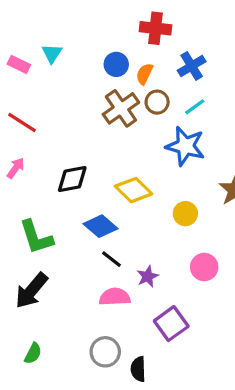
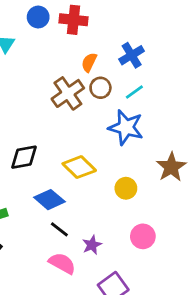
red cross: (155, 28) -> (74, 20), moved
blue circle: (116, 64) -> (38, 17), moved
pink semicircle: (115, 297) -> (62, 263), turned 32

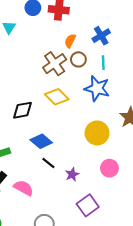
cyan line: (134, 92) -> (103, 63), turned -56
yellow diamond: (79, 167) -> (57, 97), moved
yellow circle: (126, 188) -> (97, 133), size x1.5
pink semicircle: (62, 263) -> (24, 188), moved

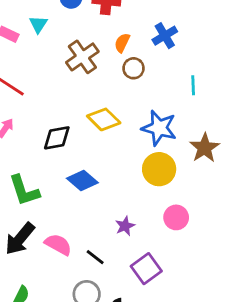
cyan line: (103, 63) -> (193, 85), moved
brown cross: (55, 64) -> (82, 57), moved
blue star: (97, 88) -> (159, 128), moved
black line: (48, 163) -> (95, 257), moved

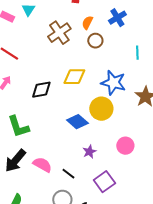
yellow diamond: (104, 119) -> (74, 77), turned -45
yellow circle: (159, 169) -> (101, 109), moved
blue diamond: (82, 181) -> (77, 122), moved

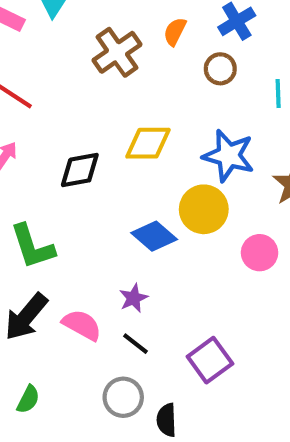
brown circle: (95, 41) -> (220, 69), moved
pink circle: (125, 146) -> (260, 253), moved
purple star: (89, 152) -> (134, 298), moved

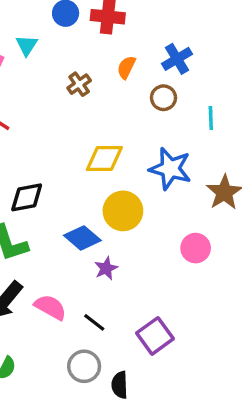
brown cross: (117, 52) -> (79, 84), size x0.6
black diamond: (80, 170) -> (27, 197), moved
yellow circle: (204, 209) -> (123, 211), moved
blue diamond: (154, 236) -> (82, 238), moved
purple star: (134, 298) -> (106, 268), moved

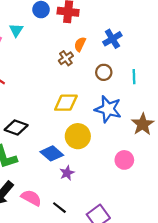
brown cross: (79, 84) -> (66, 58), moved
brown circle: (164, 98) -> (104, 72), moved
black diamond: (27, 197) -> (16, 127), turned 30

